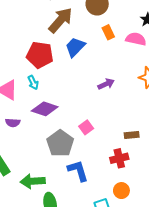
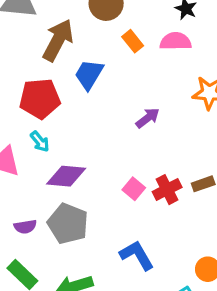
purple semicircle: (13, 123) -> (25, 227), moved
gray pentagon: (60, 143) -> (68, 224), moved
red cross: (119, 158) -> (167, 190), moved

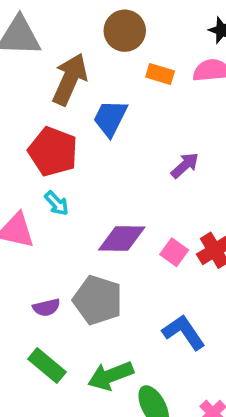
orange rectangle: (133, 41) -> (160, 74), turned -30
red pentagon: (40, 99) -> (53, 151), turned 30
purple diamond: (66, 176) -> (122, 238), moved

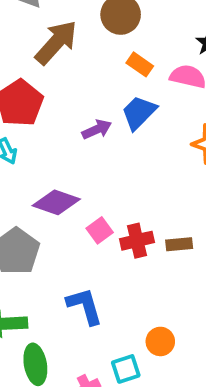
blue trapezoid: (110, 118) -> (139, 113), moved
purple arrow: (185, 165) -> (97, 129), moved

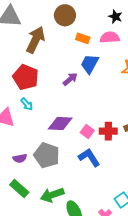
red cross: (137, 241) -> (108, 131), turned 30
blue L-shape: (85, 306) -> (89, 157), moved

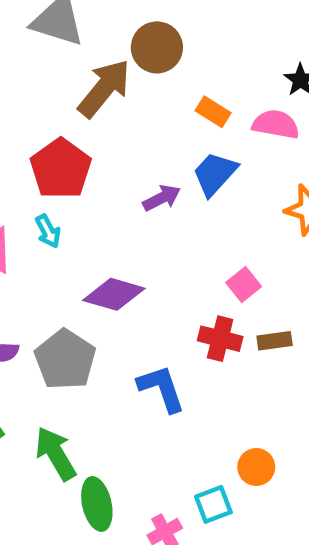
brown circle: (65, 15) -> (157, 47), moved
pink square: (87, 132) -> (244, 285), moved
green arrow: (52, 195) -> (56, 454), turned 65

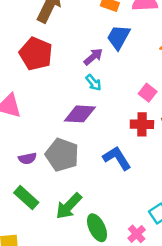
cyan arrow: (48, 231) -> (93, 83), moved
green arrow: (56, 454) -> (69, 206), turned -92

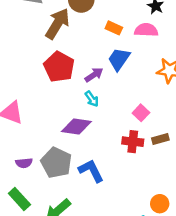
red pentagon: (36, 54) -> (59, 67), moved
blue L-shape: (117, 158) -> (91, 171), moved

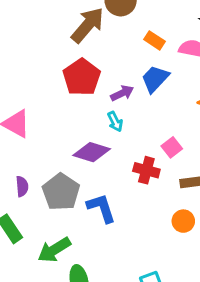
red cross: (133, 142) -> (146, 170), moved
purple semicircle: (24, 163) -> (22, 186), turned -98
orange circle: (160, 204) -> (183, 221), moved

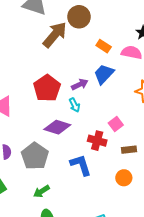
red pentagon: (82, 77) -> (47, 88), moved
blue L-shape: (101, 208) -> (81, 165), moved
green arrow: (54, 250) -> (41, 191), moved, size x0.7

